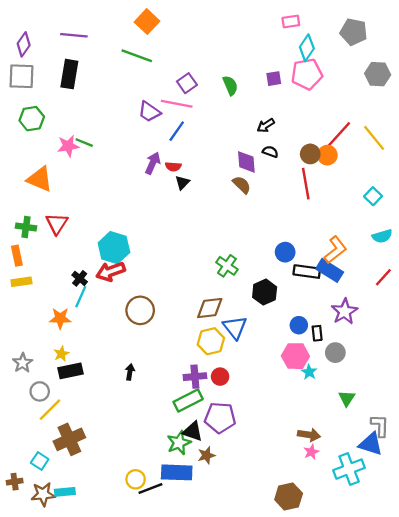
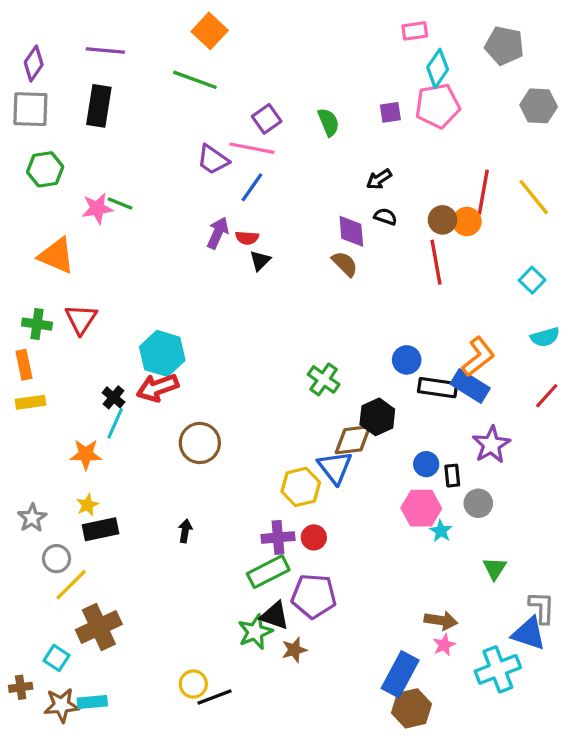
red line: (339, 135) -> (483, 192), turned -32
brown diamond: (210, 308) -> (353, 440), moved
blue rectangle: (177, 472) -> (400, 674), moved, turned -64

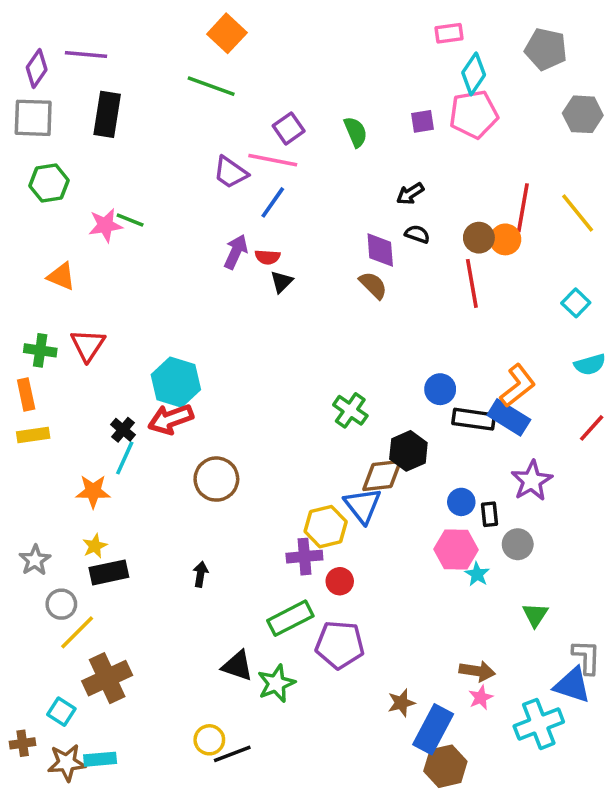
purple line: (105, 50) -> (86, 54), moved
orange triangle: (56, 256) -> (61, 276), size x0.7
purple cross: (278, 537) -> (304, 557), moved
black triangle: (275, 616) -> (238, 666), moved
brown star: (294, 650) -> (401, 703), moved

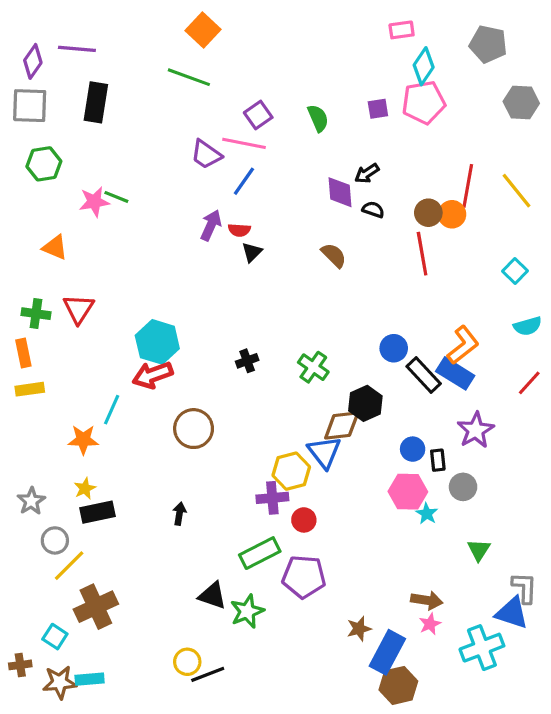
purple diamond: (380, 250) -> (340, 192), moved
black rectangle: (474, 419) -> (424, 375), turned 39
black cross: (123, 430) -> (247, 361), moved, turned 30

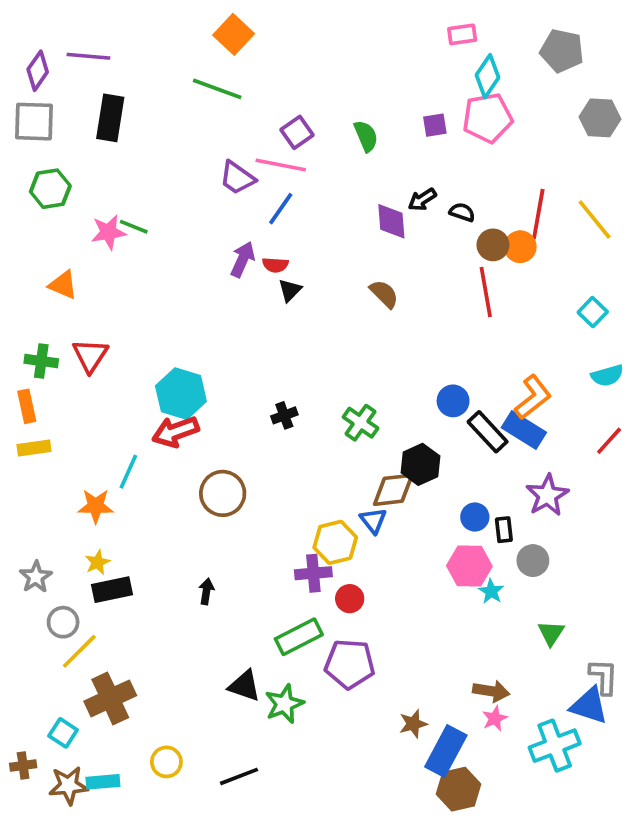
black semicircle: (373, 210) -> (462, 212), moved
blue triangle: (324, 452) -> (373, 521), size x0.7
yellow circle: (187, 662) -> (166, 762), moved

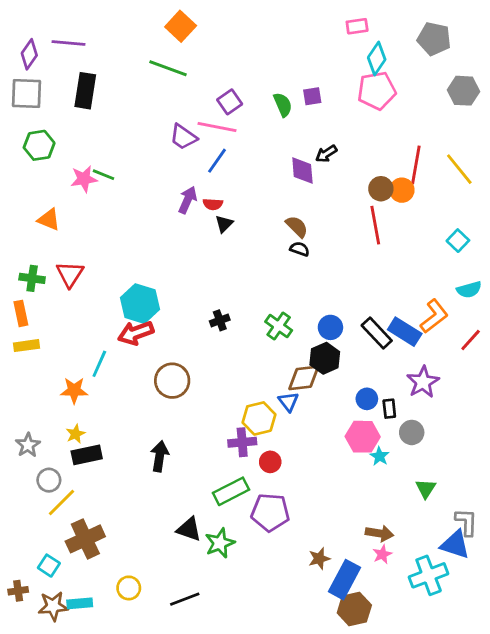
purple square: (435, 125) -> (312, 96), moved
black semicircle: (462, 212) -> (300, 249), moved
orange L-shape: (533, 397) -> (434, 316), moved
blue circle: (453, 401) -> (330, 327), moved
black arrow: (206, 591) -> (160, 456), size x1.5

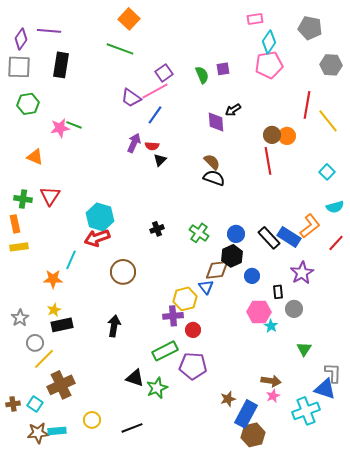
pink line: (217, 127) -> (155, 91), turned -40
red line: (416, 165) -> (307, 105), moved
black semicircle: (300, 249) -> (214, 178), size x1.5
blue circle: (367, 399) -> (252, 276), moved
brown cross: (18, 591) -> (13, 404), moved

